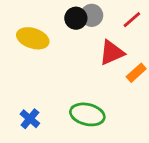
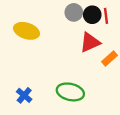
black circle: (76, 18) -> (92, 15), moved
red line: (132, 20) -> (106, 16), turned -56

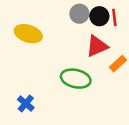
green ellipse: (70, 92) -> (76, 79), moved

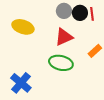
red triangle: (97, 46) -> (64, 37), moved
blue cross: (26, 104) -> (21, 83), size x1.5

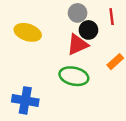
black circle: (80, 13) -> (88, 30), moved
blue cross: (21, 83) -> (25, 100), turned -30

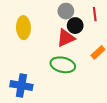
yellow ellipse: (28, 32) -> (23, 28), turned 70

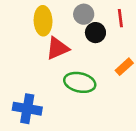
yellow ellipse: (23, 28) -> (43, 21), moved
red triangle: (66, 38) -> (57, 48), moved

